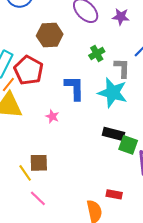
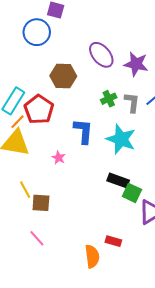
purple star: (121, 17) -> (136, 64), size x1.4
gray L-shape: (122, 68) -> (132, 102), moved
yellow line: (25, 173) -> (25, 190), moved

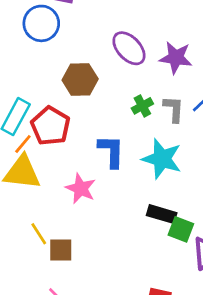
pink star: (59, 158) -> (81, 188), size x1.6

